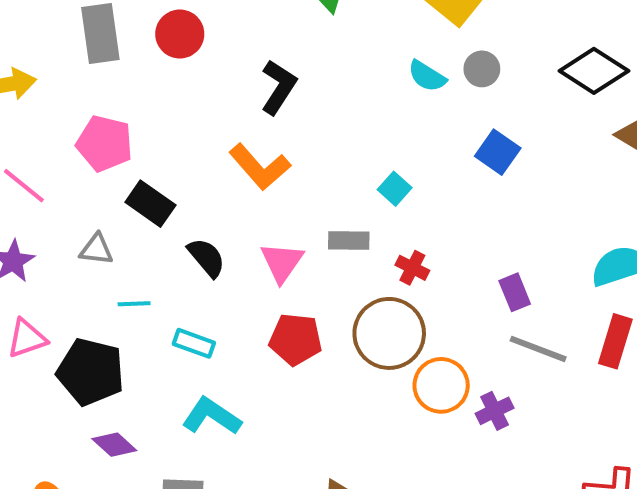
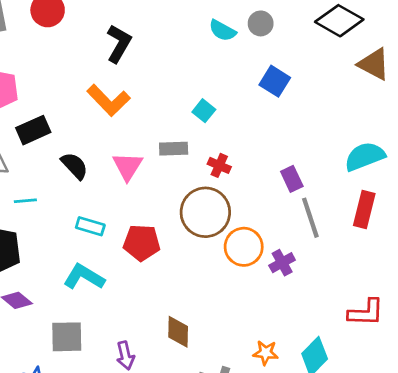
black rectangle: (150, 204) -> (33, 130), turned -56
red pentagon: (296, 339) -> (142, 243), moved
cyan rectangle: (194, 343) -> (90, 226), moved
gray line: (538, 349) -> (310, 218), turned 54

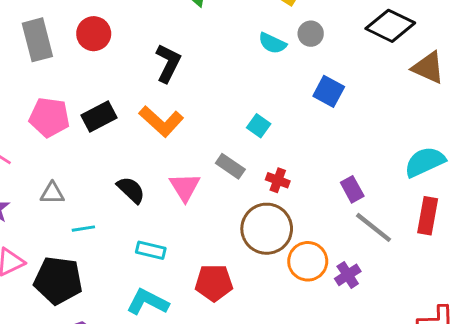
black rectangle: (33, 130) -> (99, 117), moved
gray rectangle: (174, 149) -> (230, 166), turned 40
gray line: (310, 218) -> (374, 227), turned -30
red pentagon: (142, 243) -> (214, 283), moved

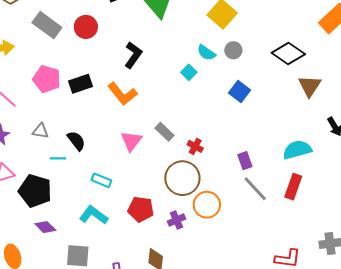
gray rectangle: (37, 40) -> (47, 25), turned -48
brown triangle: (428, 68) -> (310, 86), turned 30
cyan square: (259, 126) -> (189, 72), moved
black semicircle: (131, 190) -> (76, 141), moved
purple cross: (348, 275) -> (177, 220), moved

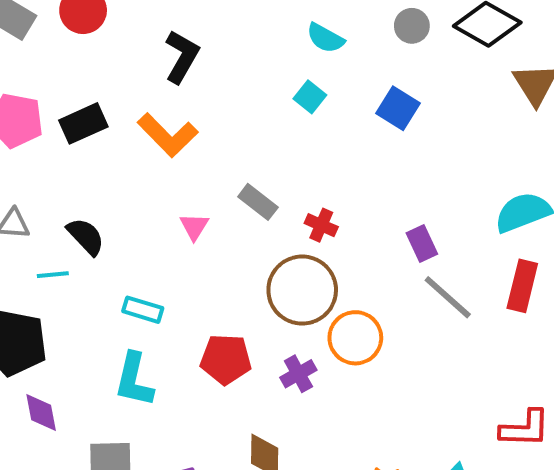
gray circle: (233, 50) -> (412, 26), moved
cyan square: (189, 72) -> (310, 97), moved
pink triangle: (131, 141) -> (194, 226), size x0.7
cyan L-shape: (94, 215) -> (134, 380), turned -108
purple diamond: (45, 227) -> (41, 412), turned 40

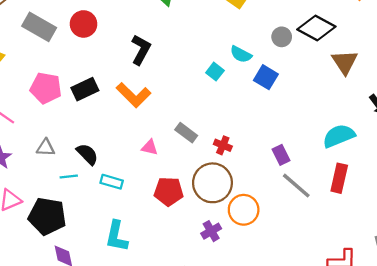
gray circle: (412, 26) -> (282, 37), moved
cyan semicircle: (325, 38) -> (241, 54), moved
pink triangle: (194, 226) -> (150, 147), turned -48
cyan rectangle: (143, 310) -> (112, 182), moved
red pentagon: (226, 359) -> (169, 191), moved

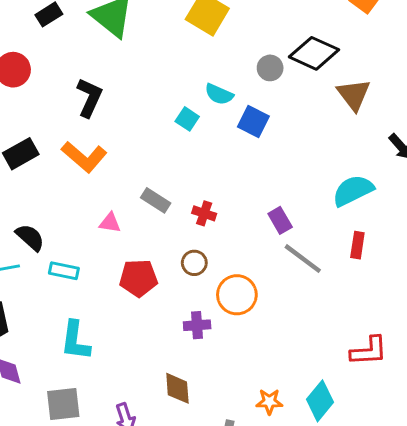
red rectangle: (339, 178) -> (357, 245), size x0.7
brown circle: (212, 183) -> (194, 263), size x0.5
purple cross: (211, 231) -> (197, 325), turned 30

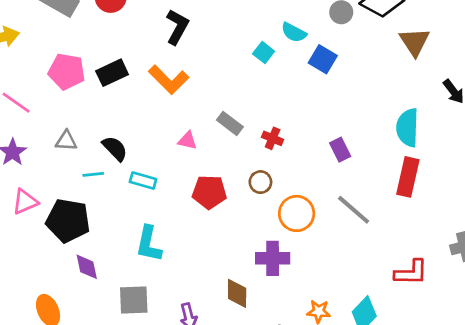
cyan semicircle: (353, 191) -> (408, 128), turned -66
red rectangle: (357, 245) -> (408, 177), size x1.6
gray line: (303, 259) -> (354, 210), moved
purple cross: (197, 325) -> (273, 258), moved, size x1.4

